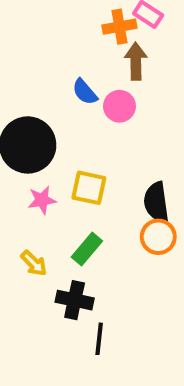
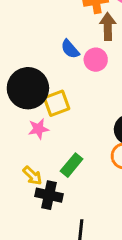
yellow square: (89, 188) -> (57, 103), moved, turned -32
black cross: (75, 300) -> (49, 195), moved

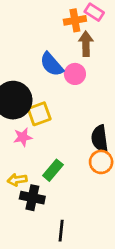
blue semicircle: (70, 49) -> (52, 64), size x1.4
yellow arrow: (32, 176) -> (17, 180), turned 126

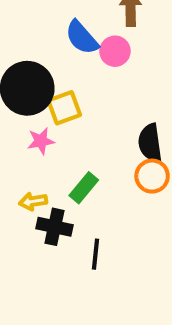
black line: (61, 231) -> (95, 254), moved

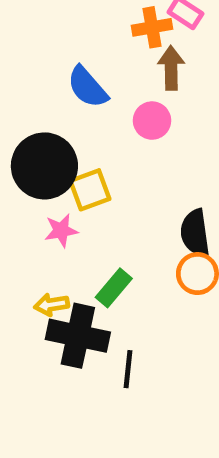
blue semicircle: (82, 38) -> (87, 87), moved
black cross: (54, 227) -> (78, 336), size x1.4

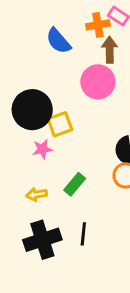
blue semicircle: (87, 87) -> (58, 41), moved
pink circle: (152, 121) -> (98, 82), size x1.5
black cross: (78, 336) -> (42, 240), moved, turned -30

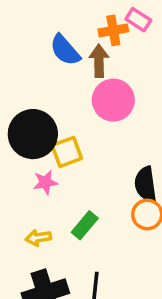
brown arrow: (110, 50) -> (99, 61), moved

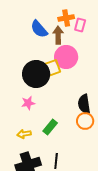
pink rectangle: (138, 20) -> (80, 25), moved, turned 72
black circle: (33, 134) -> (36, 74), moved
yellow square: (67, 152) -> (52, 68), moved

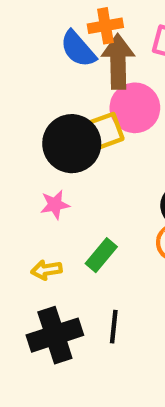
orange cross: (66, 18) -> (105, 26), moved
brown arrow: (58, 35) -> (118, 62), size x1.4

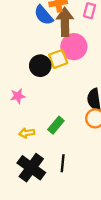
black circle: (72, 144) -> (40, 66), size x0.7
pink star: (55, 205) -> (18, 96), moved
black cross: (55, 335) -> (31, 168), turned -36

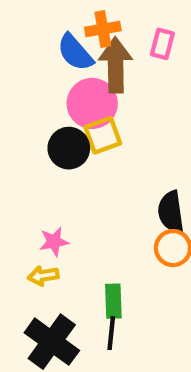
pink circle: (74, 47) -> (92, 103), moved
pink star: (18, 96) -> (54, 242), moved
green rectangle: (56, 125) -> (113, 301), moved, turned -42

